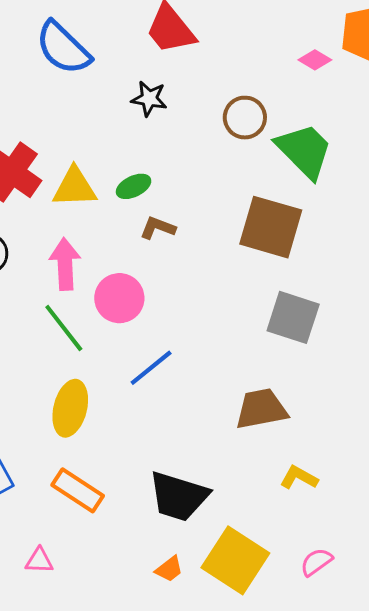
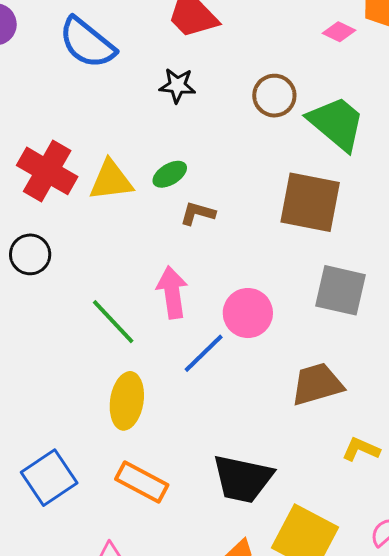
pink arrow: (65, 264) -> (172, 292), moved
pink circle: (119, 298) -> (248, 313), moved

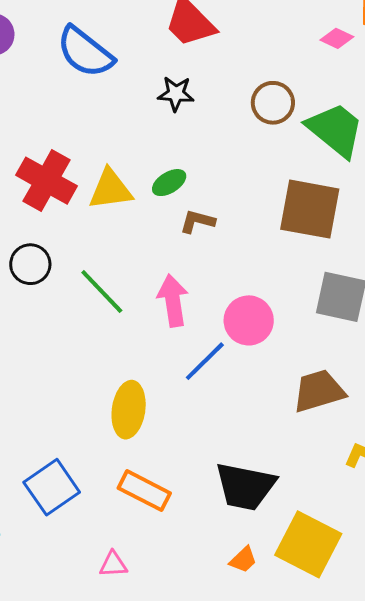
green line: (113, 322) -> (102, 291), moved

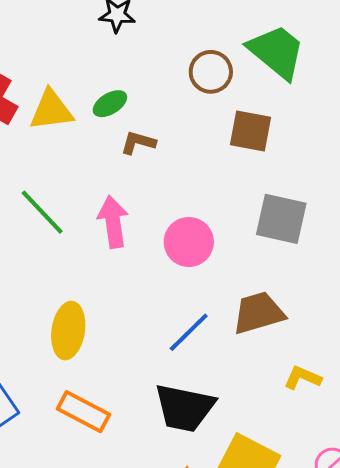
brown circle: (273, 103) -> (211, 72), moved
brown square: (310, 209) -> (250, 131), size x0.7
blue line: (205, 361) -> (189, 332), moved

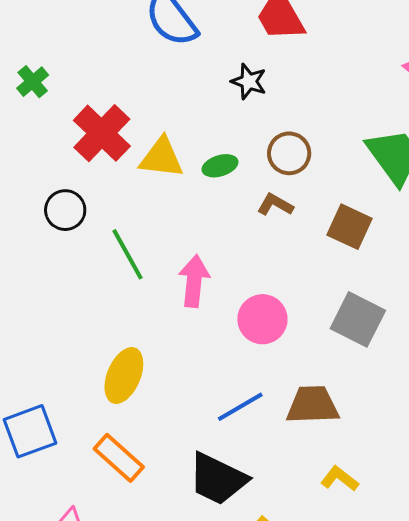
brown circle: (211, 72) -> (289, 153), moved
brown L-shape: (138, 143) -> (275, 205), moved

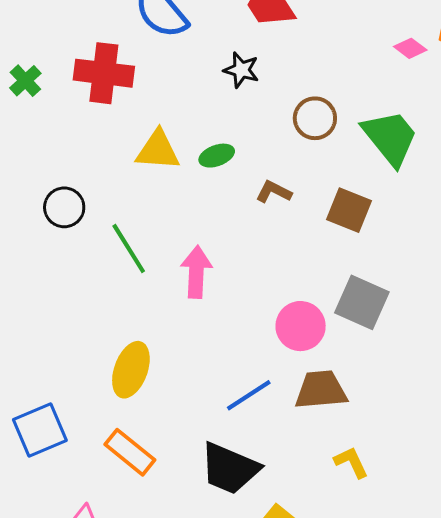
red cross: (102, 133) -> (104, 73), moved, turned -34
brown circle: (289, 153) -> (315, 118), moved
pink circle: (262, 319) -> (301, 326), moved
yellow L-shape: (339, 479) -> (351, 462), turned 30

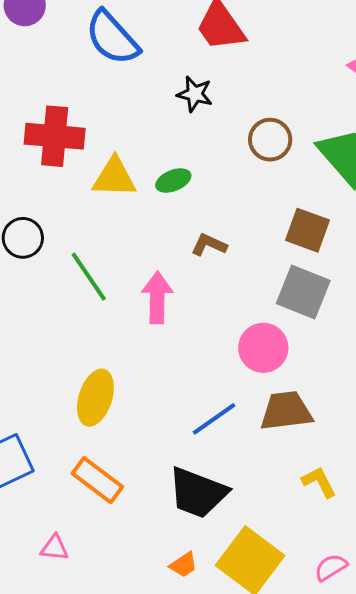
red cross: (104, 73) -> (55, 136), moved
brown L-shape: (274, 192) -> (209, 245), moved
gray square: (362, 302) -> (303, 292), moved

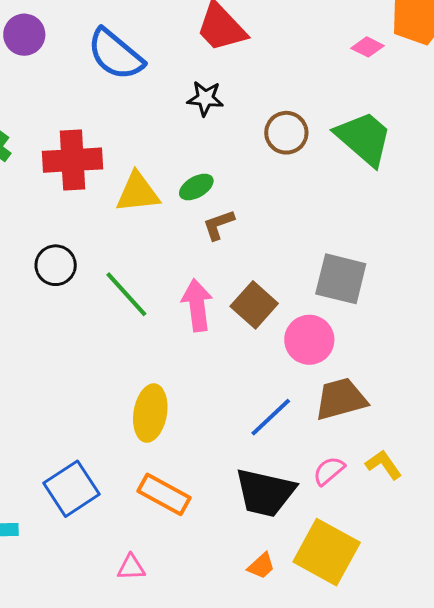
brown square: (308, 230) -> (254, 305), moved, turned 30
brown L-shape: (209, 245) -> (219, 225), moved, turned -36
pink semicircle: (331, 567) -> (329, 471), moved

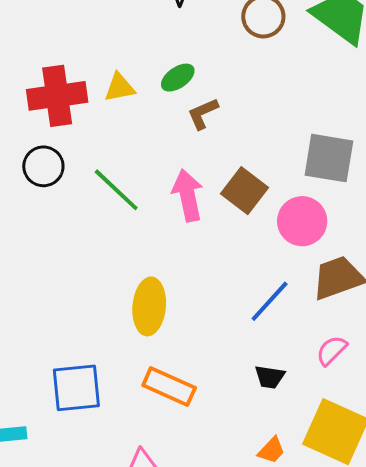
red cross: (73, 160) -> (57, 96), moved
yellow triangle: (138, 192) -> (120, 87), size x0.7
blue square: (71, 489) -> (76, 388), turned 32
black trapezoid: (265, 493) -> (270, 377), size x0.5

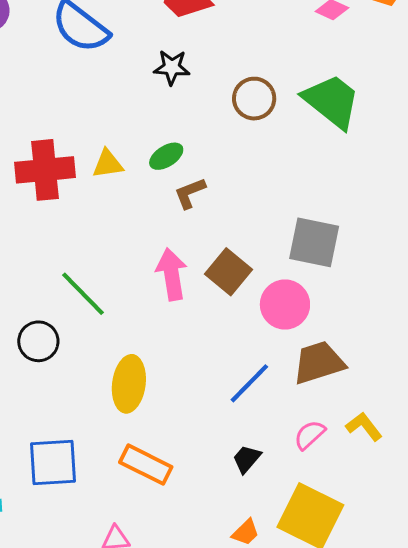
black circle: (43, 166) -> (38, 341), moved
green line: (116, 190) -> (83, 294), moved
black trapezoid: (270, 377) -> (247, 459), turned 120

